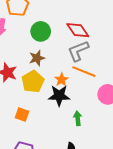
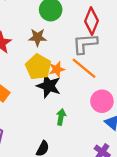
red diamond: (78, 30) -> (91, 21), turned 40
yellow pentagon: (33, 82) -> (38, 67), moved, turned -30

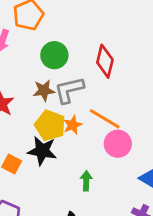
gray L-shape: (85, 44) -> (69, 90), moved
black star: (49, 86) -> (42, 151), moved
pink circle: (102, 101) -> (118, 144), moved

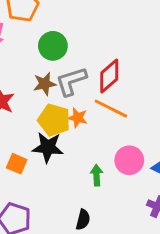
red diamond: (105, 61) -> (109, 76), moved, turned 40
orange star: (73, 125) -> (78, 118), turned -30
pink circle: (118, 144) -> (129, 160), moved

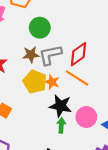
black star: (48, 147) -> (60, 106), moved

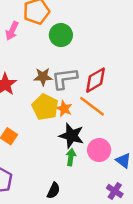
green circle: (40, 28) -> (61, 35), moved

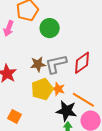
orange line: (92, 106) -> (83, 100), moved
yellow pentagon: (45, 107) -> (42, 89), turned 30

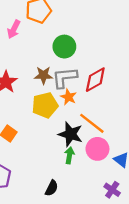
green circle: (50, 28) -> (64, 47), moved
orange star: (58, 89) -> (68, 97), moved

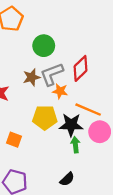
yellow pentagon: (45, 105) -> (45, 118), moved, turned 30
black semicircle: (52, 188) -> (67, 179), turned 35

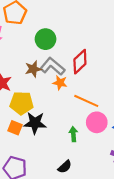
gray L-shape: (52, 74) -> (52, 66), turned 60
yellow pentagon: (45, 118) -> (21, 103), moved
black star: (71, 125) -> (35, 123), moved

